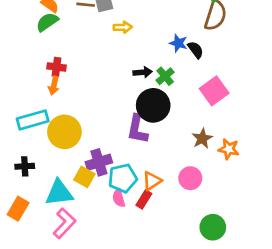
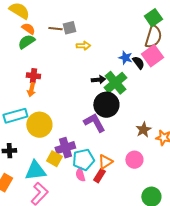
green cross: (165, 76) -> (115, 83), size x1.6
pink square: (214, 91) -> (152, 56), moved
purple L-shape: (137, 129) -> (94, 123), turned 140

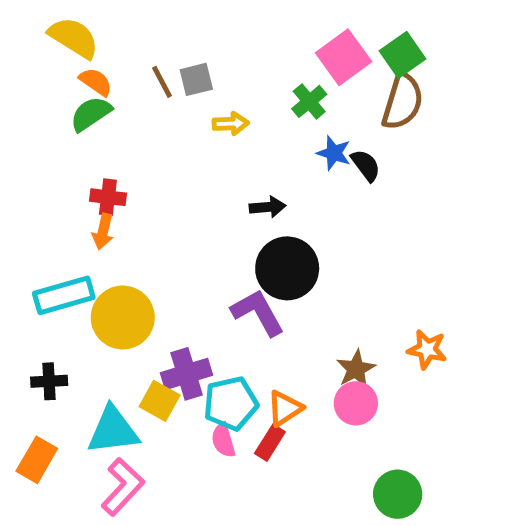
brown line: (55, 29) -> (162, 82), turned 56
pink square: (152, 56) -> (344, 57), moved
green cross: (115, 83) -> (309, 101), moved, size x0.6
brown star: (143, 130) -> (356, 369), moved

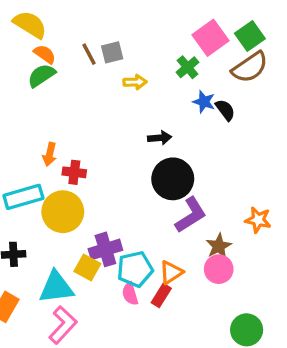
brown semicircle: (403, 101) -> (250, 67), turned 39
red cross: (108, 197) -> (74, 172), moved
purple L-shape: (258, 313) -> (191, 215), moved, turned 87
orange star: (427, 349) -> (258, 220), moved

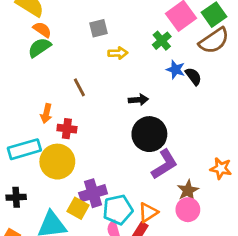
brown line: (89, 54) -> (79, 87), moved

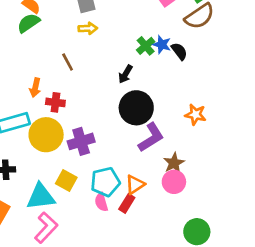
green cross: (162, 41) -> (146, 46), moved
yellow arrow: (118, 53) -> (88, 28), moved
black arrow: (138, 100) -> (125, 74), turned 126
orange star: (221, 168) -> (195, 115), moved
purple cross: (93, 193) -> (81, 141), moved

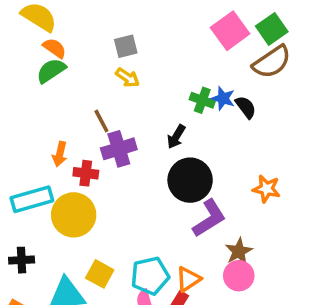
yellow arrow: (88, 28) -> (128, 78), turned 36
green cross: (146, 46) -> (202, 100), turned -30
purple cross: (81, 141) -> (119, 149), moved

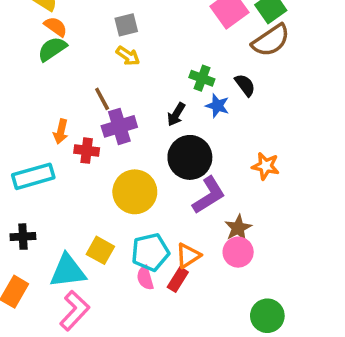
blue star: (223, 98) -> (217, 106), moved
yellow circle: (74, 215) -> (135, 192), moved

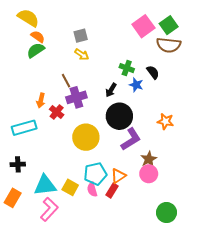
brown semicircle: (271, 40) -> (169, 45), turned 40
red cross: (87, 151) -> (57, 112), turned 32
yellow square: (100, 250) -> (70, 187), moved

